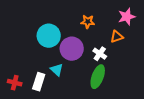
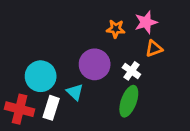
pink star: (127, 17) -> (146, 22), moved
cyan circle: (49, 36) -> (41, 76), moved
red cross: (15, 83) -> (20, 109), size x1.5

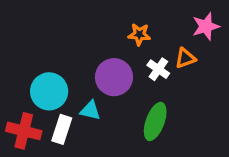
pink star: (146, 22) -> (206, 26), moved
white cross: (131, 71) -> (158, 69), moved
cyan triangle: (75, 92) -> (90, 110), turned -30

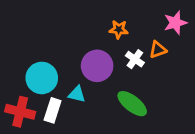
green ellipse: (155, 121) -> (132, 104), turned -72

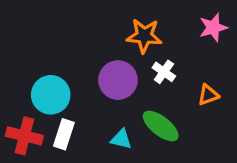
orange star: (119, 29) -> (144, 36), size x1.5
orange triangle: (158, 50) -> (208, 95), moved
cyan triangle: (77, 94) -> (121, 139), moved

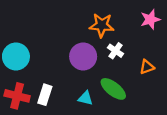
cyan circle: (51, 95) -> (16, 56), moved

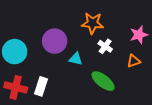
pink star: (150, 19) -> (139, 35), moved
purple circle: (83, 56) -> (55, 41), moved
cyan triangle: (85, 98) -> (76, 59), moved

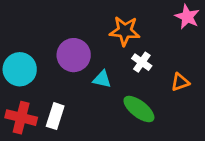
pink star: (139, 35) -> (187, 17), moved, turned -30

